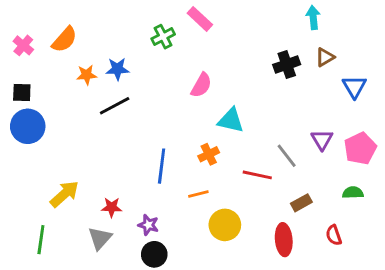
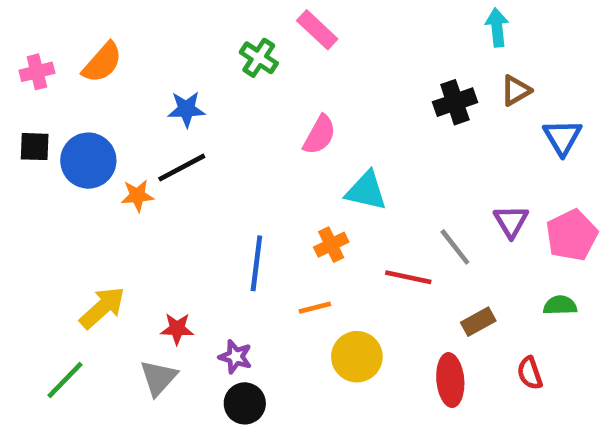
green cross: (163, 37) -> (259, 58), turned -30
pink cross: (23, 45) -> (37, 72), turned 36
orange star: (87, 75) -> (137, 196), moved
blue circle: (28, 126) -> (88, 161), moved
green line: (41, 240) -> (65, 380), turned 36

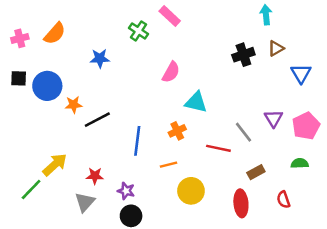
black line: (182, 168) -> (97, 120), moved
green line: (65, 380) -> (31, 190), moved

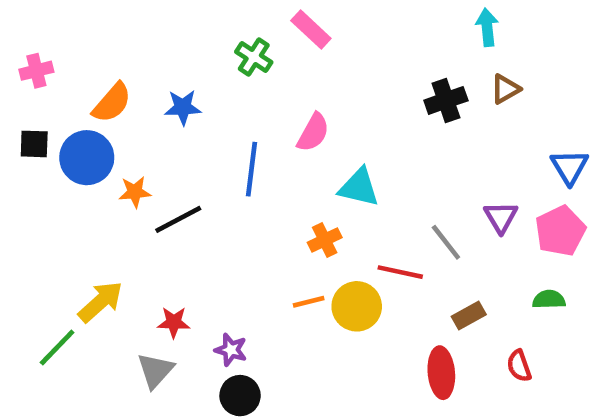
orange semicircle: (55, 33) -> (112, 103), moved
blue triangle: (301, 73) -> (569, 167), moved
blue line: (137, 141) -> (251, 169), moved
yellow circle: (191, 191) -> (357, 306), moved

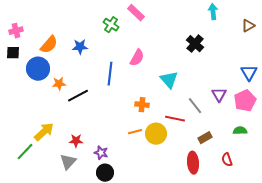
brown triangle: (505, 89) -> (248, 26), moved
black cross: (446, 100) -> (195, 44), turned -30
black square: (34, 144) -> (13, 53), moved
cyan triangle: (359, 187) -> (169, 80), moved, turned 36
orange cross: (325, 240) -> (142, 105), turned 32

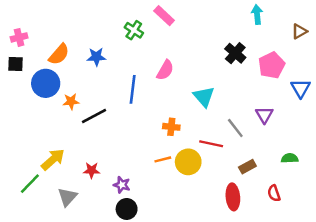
pink pentagon: (245, 101) -> (272, 65), moved
gray triangle: (68, 162) -> (67, 197), moved

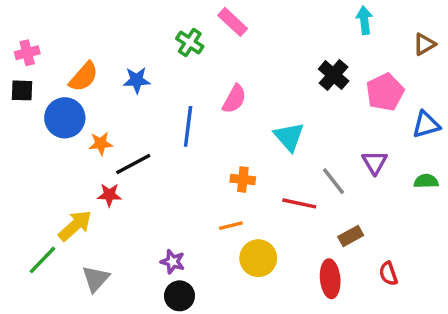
blue triangle: (301, 88) -> (426, 125), turned 45
green semicircle: (290, 158) -> (426, 181), moved
yellow circle: (188, 162) -> (258, 258), moved
red star: (92, 170) -> (109, 195), moved

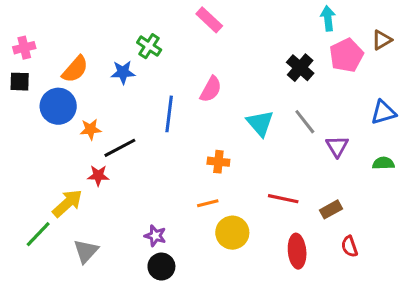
green cross: (190, 42) -> (149, 46), moved
pink pentagon: (385, 92) -> (346, 55), moved
gray line: (334, 181) -> (305, 122), moved
red line: (299, 203) -> (283, 199), moved
brown rectangle: (351, 236) -> (331, 209), moved

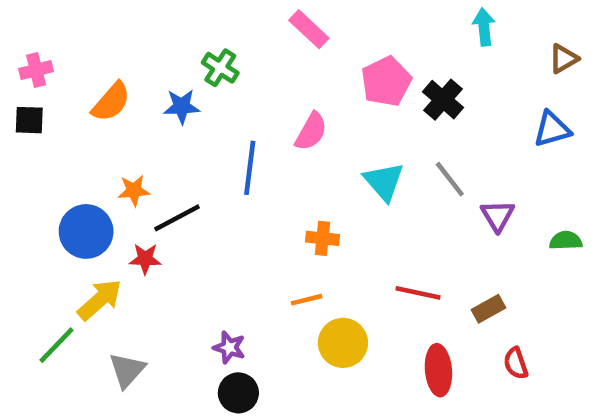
pink pentagon: (346, 55) -> (386, 81), moved
blue circle: (58, 106) -> (86, 231), moved
blue triangle: (383, 112) -> (552, 129), moved

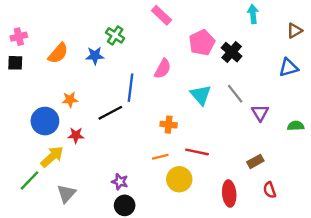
black line: (177, 218) -> (110, 113), moved
red line: (418, 293) -> (197, 152), moved

